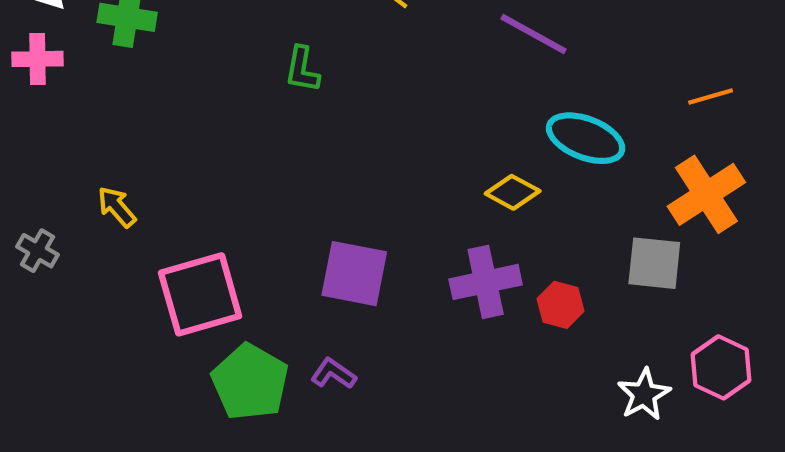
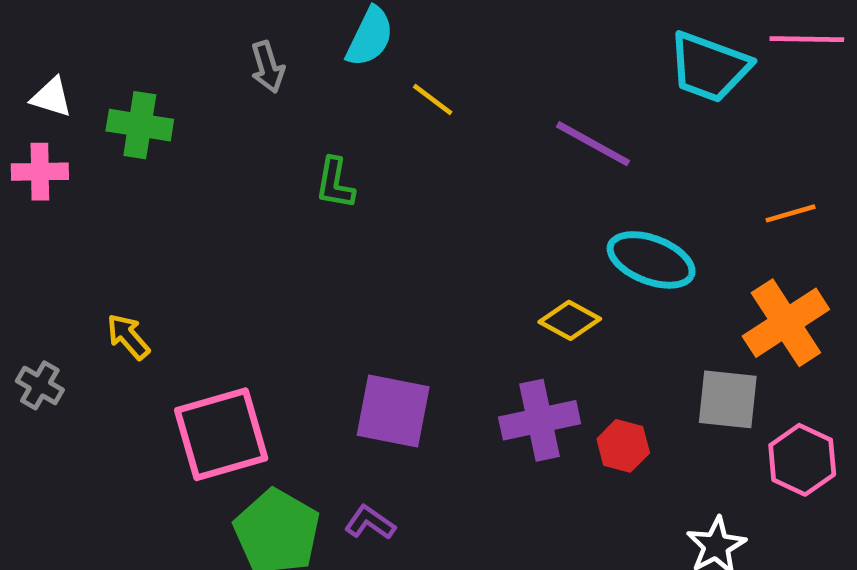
pink hexagon: (721, 367) -> (802, 460), moved

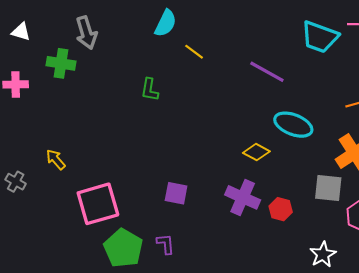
gray arrow: (268, 67) -> (86, 33), moved, size x1.4
white triangle: (51, 97) -> (21, 32), moved
purple square: (393, 411) -> (176, 193), size x0.7
purple cross: (540, 420) -> (243, 197), turned 36
purple L-shape: (370, 523) -> (166, 244), turned 50

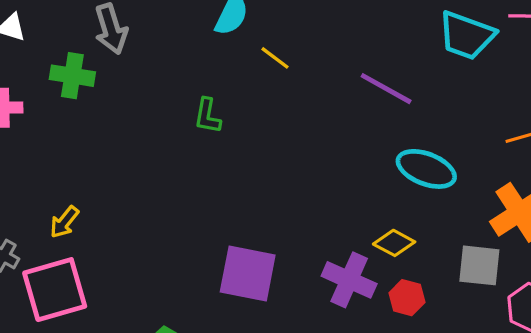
yellow diamond: (256, 152) -> (394, 243), moved
yellow arrow: (56, 159) -> (64, 222), turned -100
purple square: (176, 193) -> (248, 274), size x1.6
pink square: (98, 204) -> (55, 290), moved

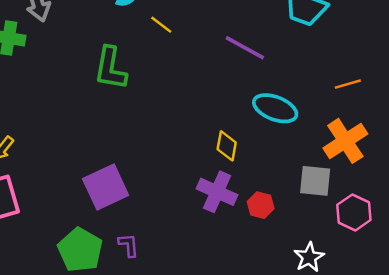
green L-shape: (207, 116) -> (110, 68), size x1.6
yellow diamond: (394, 243) -> (227, 146), moved, turned 72
purple square: (248, 274) -> (106, 187), moved, turned -36

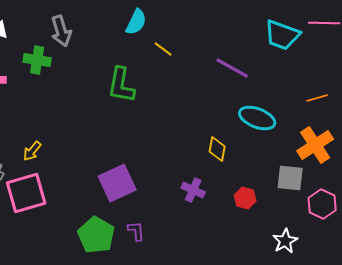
purple cross: (217, 192) -> (193, 190), moved, size x0.7

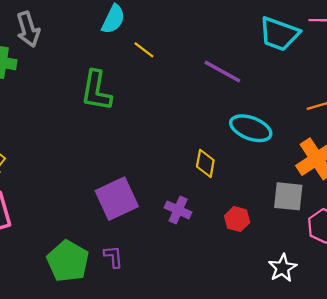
purple square: (117, 183) -> (117, 199), moved

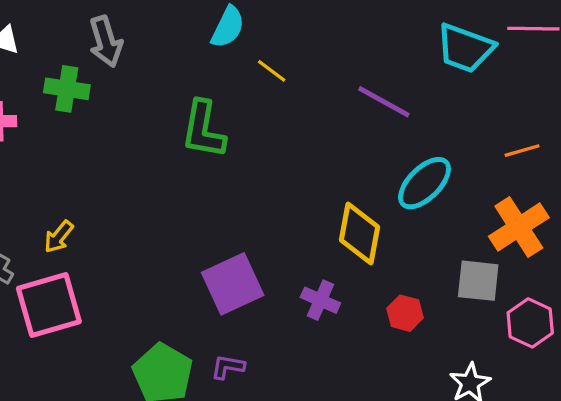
cyan ellipse: (251, 128) -> (425, 183), turned -66
yellow diamond: (205, 163) -> (359, 233), size x1.5
purple L-shape: (113, 257) -> (228, 367), turned -75

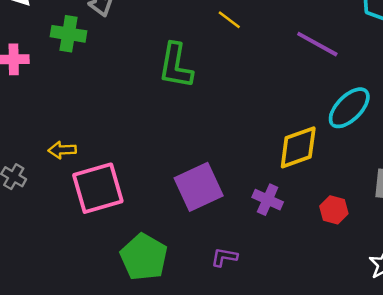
yellow diamond: (359, 233) -> (298, 147), turned 60
yellow arrow: (59, 237) -> (62, 150), turned 48
pink square: (49, 305) -> (98, 188), moved
purple L-shape: (228, 367) -> (224, 257), moved

